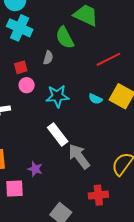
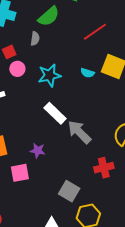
green semicircle: (65, 38) -> (49, 16), turned -95

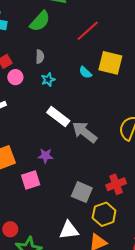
gray semicircle: (35, 39) -> (40, 57), moved
cyan semicircle: (87, 73) -> (85, 72), turned 32
cyan star: (50, 75) -> (48, 80), size x0.6
red cross: (104, 168) -> (116, 184), moved

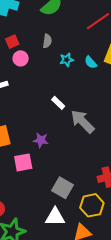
cyan star: (48, 80) -> (67, 60), moved
white rectangle: (58, 117) -> (58, 103), size x0.6
gray square: (82, 192) -> (63, 188), moved

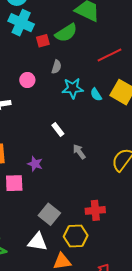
red square: (12, 42) -> (43, 41), moved
cyan star: (67, 60) -> (73, 88), size x1.5
gray arrow: (83, 121) -> (79, 152), size x0.6

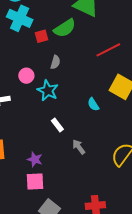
cyan star: (73, 88) -> (48, 90), moved, turned 30
cyan semicircle: (96, 94) -> (93, 104), moved
pink square: (14, 183) -> (35, 182), moved

